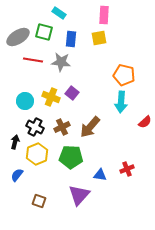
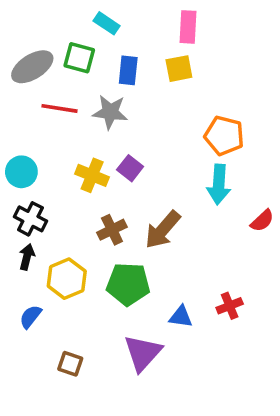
cyan circle: (25, 101) -> (21, 172), moved
black cross: (35, 127) -> (30, 219), moved

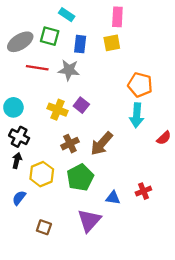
green pentagon: (128, 284) -> (80, 177), turned -30

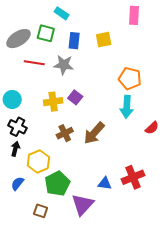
pink rectangle: (117, 17) -> (134, 15), moved
yellow cross: (58, 110) -> (53, 102), turned -30
green pentagon: (80, 177) -> (57, 184), moved
red cross: (143, 191) -> (133, 177), size x1.5

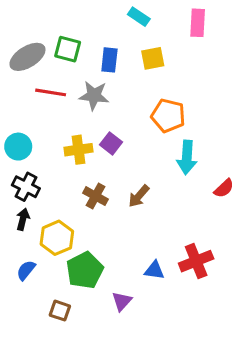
cyan rectangle: (62, 13) -> (139, 17), moved
orange pentagon: (130, 78) -> (168, 116), moved
brown cross: (65, 133) -> (96, 196), turned -35
brown arrow: (94, 133) -> (139, 196), size x0.7
purple triangle: (83, 205) -> (122, 301), size x0.6

